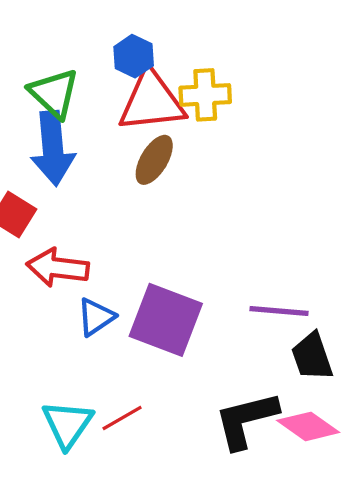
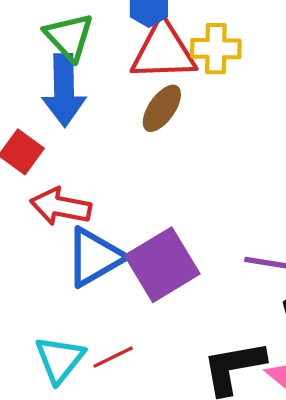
blue triangle: (96, 317) -> (94, 257), size x1.6
purple square: (166, 320) -> (162, 265), turned 34

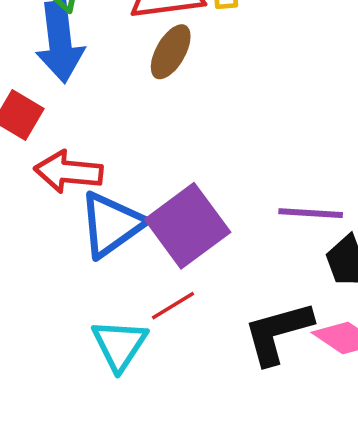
red line: (113, 357) -> (173, 306), moved
cyan triangle: (60, 359) -> (119, 345), moved

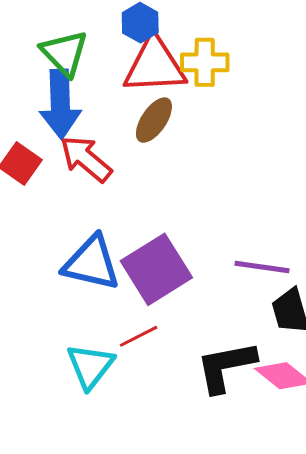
red arrow: (68, 172) -> (86, 159), moved, turned 30
blue triangle: (111, 224) -> (92, 263), turned 44

